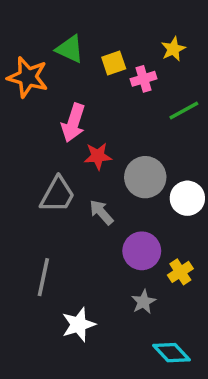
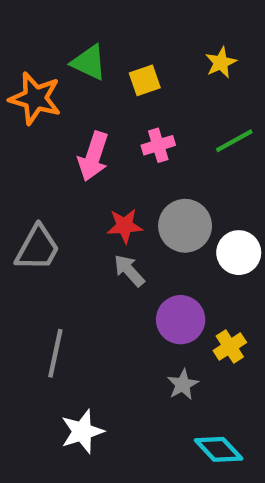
pink cross: (143, 79) -> (158, 145), moved
red star: (98, 156) -> (125, 226), moved
gray trapezoid: (57, 195) -> (37, 248), moved
white star: (79, 325) -> (82, 431), moved

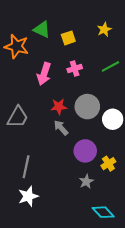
white star: (82, 431) -> (28, 196), moved

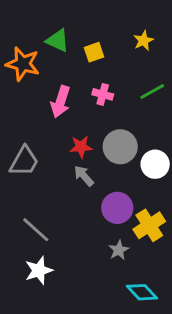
pink cross: (75, 69) -> (103, 94), turned 32
yellow cross: (108, 164) -> (149, 225), size x1.5
gray line: (26, 167) -> (36, 230), turned -60

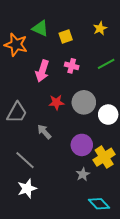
gray arrow: (84, 176) -> (44, 132), moved

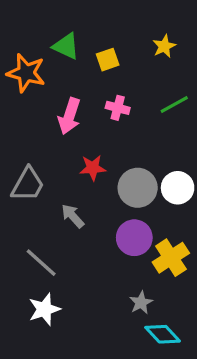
gray circle: (84, 102) -> (138, 188), moved
gray star: (83, 174) -> (141, 303), moved

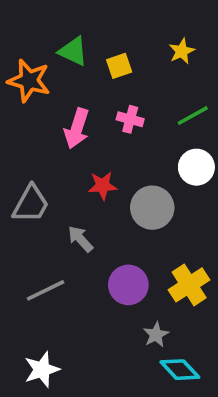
white circle: (178, 188) -> (196, 167), moved
purple circle: (134, 238) -> (128, 285), moved
gray line: (41, 263) -> (46, 290), turned -68
white star: (44, 309) -> (42, 370), moved

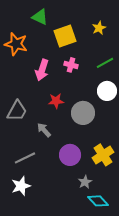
green triangle: (73, 51) -> (40, 17), moved
yellow square: (119, 66) -> (65, 36), size x1.6
white star: (42, 370) -> (21, 186), moved

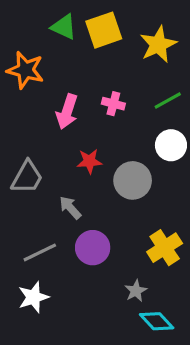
yellow star: (99, 28) -> (158, 44), size x1.6
yellow square: (65, 36) -> (104, 30), moved
purple circle: (70, 155) -> (93, 248), moved

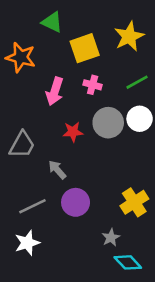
yellow square: (104, 30) -> (85, 48), moved
gray circle: (133, 180) -> (108, 123), moved

